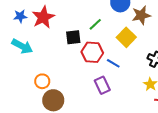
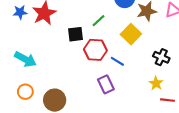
cyan arrow: (22, 46) -> (25, 59), moved
orange circle: (42, 81) -> (25, 92), moved

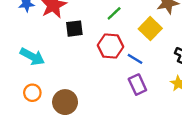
black square: (76, 34) -> (74, 29), moved
purple rectangle: (106, 84) -> (137, 85), moved

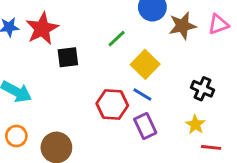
yellow square: (150, 29) -> (145, 64), moved
red hexagon: (111, 46) -> (112, 104), moved

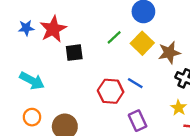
brown star: (182, 26) -> (169, 53), moved
yellow square: (145, 64) -> (142, 43), moved
purple rectangle: (145, 126) -> (138, 121), moved

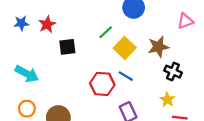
red star: (53, 29) -> (47, 24), size x0.7
yellow square: (142, 43) -> (125, 48), moved

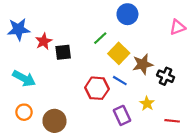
blue star: (21, 23) -> (19, 29), size x1.5
red star: (47, 24) -> (44, 41), moved
brown star: (158, 47) -> (143, 64), moved
yellow star: (167, 100) -> (147, 103), moved

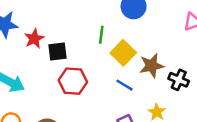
green line: (100, 38) -> (101, 35), turned -40
red hexagon: (97, 88) -> (73, 81), moved

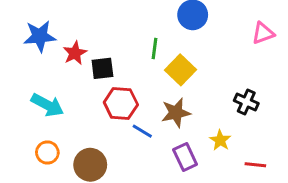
brown star: (152, 66) -> (176, 113), moved
blue line: (124, 85) -> (142, 131), moved

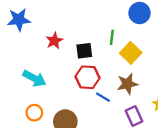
blue star: (40, 36) -> (19, 20), moved
black square: (102, 68) -> (84, 51), moved

